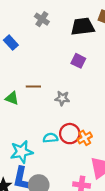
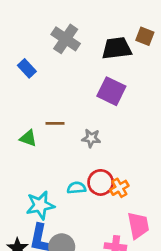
gray cross: (42, 19) -> (66, 39), size x1.5
purple square: (78, 61) -> (111, 91), size x1.5

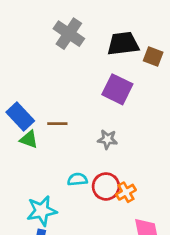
brown square: (145, 36) -> (153, 56), moved
blue rectangle: (27, 68) -> (20, 116), moved, size x1.4
gray star: (91, 138) -> (107, 139), moved
cyan semicircle: (76, 188) -> (77, 179), moved

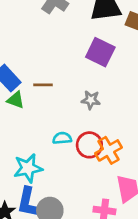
orange cross: (126, 192) -> (109, 150), size x1.4

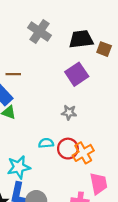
purple square: (100, 52) -> (77, 74), turned 30
brown line: (43, 85) -> (13, 74), moved

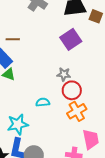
red circle: (68, 149) -> (72, 90), moved

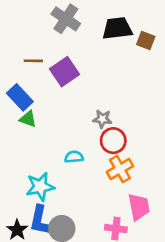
brown line: (13, 39) -> (33, 61), moved
purple square: (71, 39) -> (64, 72), moved

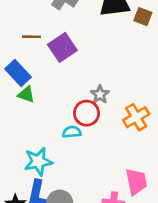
gray star: (102, 119) -> (100, 94), turned 30
red circle: (113, 141) -> (87, 113), moved
orange cross: (120, 169) -> (136, 117), moved

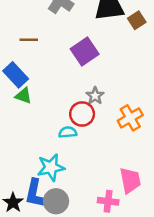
brown square: (143, 17) -> (137, 20), turned 36
purple square: (62, 47) -> (85, 51), moved
cyan star: (38, 161) -> (51, 167), moved

